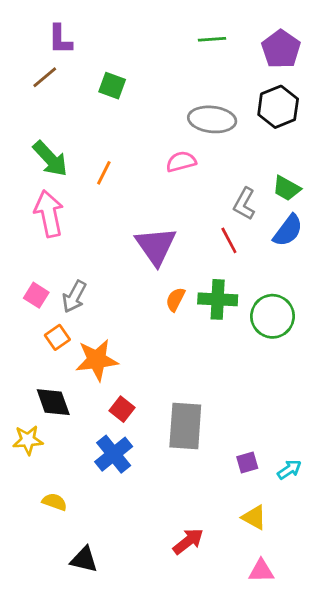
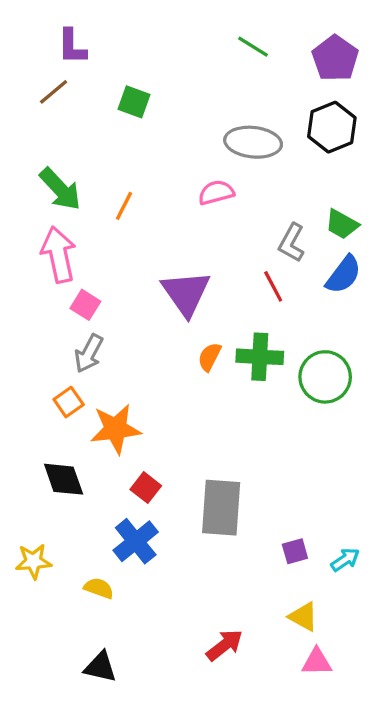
green line: (212, 39) -> (253, 47), turned 36
pink square: (36, 295) -> (85, 305), moved
yellow star: (28, 440) -> (33, 561), moved
yellow semicircle: (55, 502) -> (99, 588), moved
pink triangle: (261, 571) -> (317, 662), moved

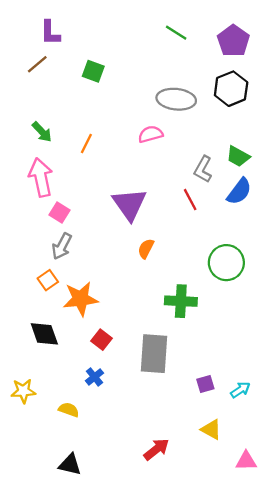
green arrow: (60, 189) -> (42, 132), size x0.7
green cross: (260, 357) -> (181, 301), moved
blue cross: (136, 541) -> (94, 377), size x0.6
pink triangle: (317, 662) -> (246, 461), moved

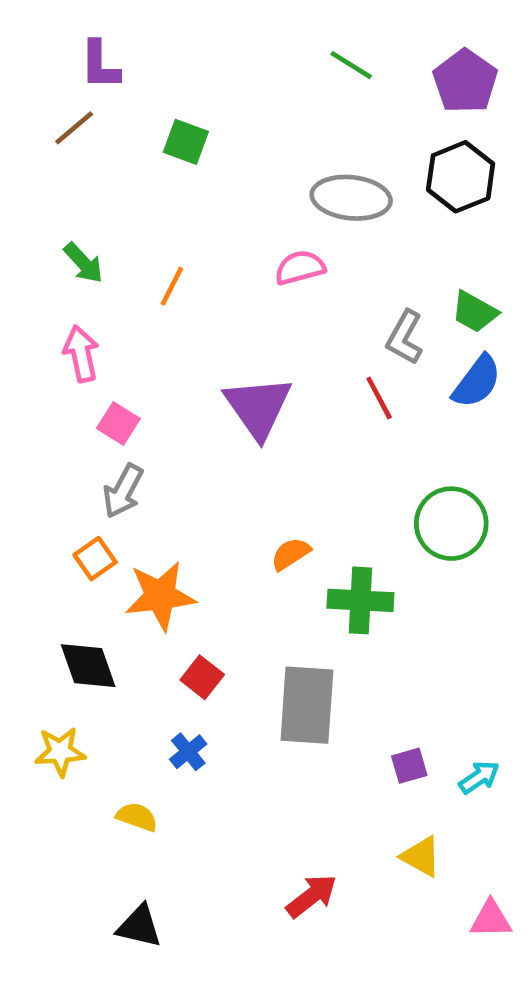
pink arrow: (41, 177) -> (81, 354), size x0.7
orange semicircle: (146, 249) -> (291, 554), moved, turned 30
yellow star: (23, 391) -> (60, 752), moved

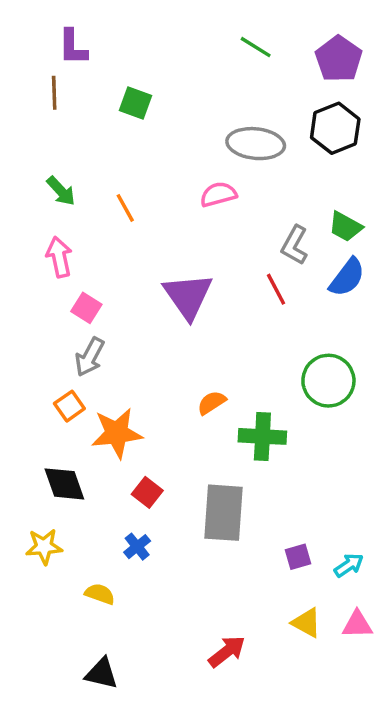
brown line: (74, 128) -> (54, 93), turned -52
orange line: (172, 286) -> (125, 208), turned -56
pink triangle: (491, 919) -> (357, 624), moved

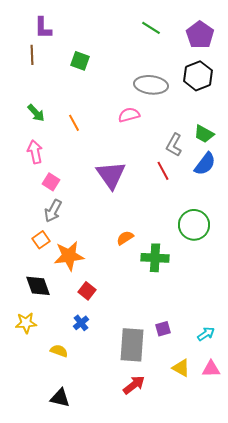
gray rectangle: (223, 513) -> (132, 345), moved
purple square: (298, 557) -> (163, 329), moved

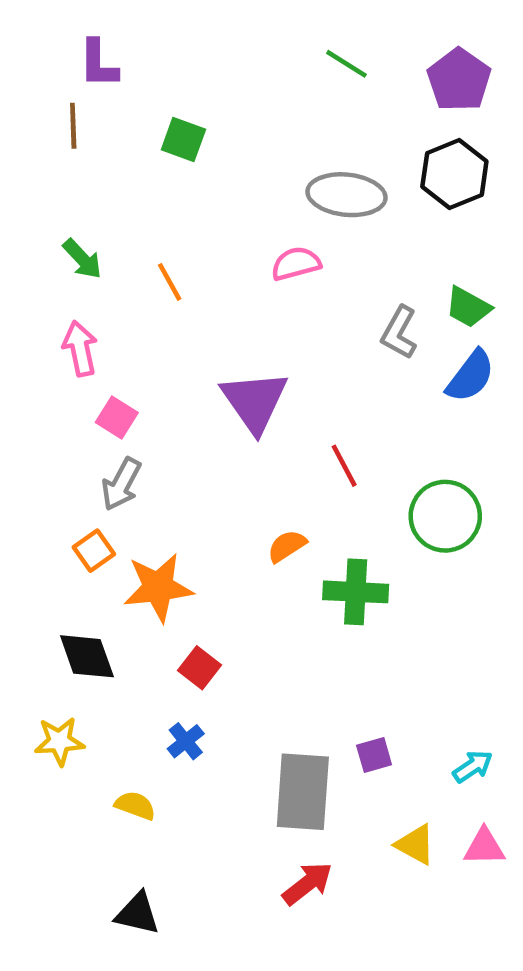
red line: (163, 171) -> (344, 466), moved

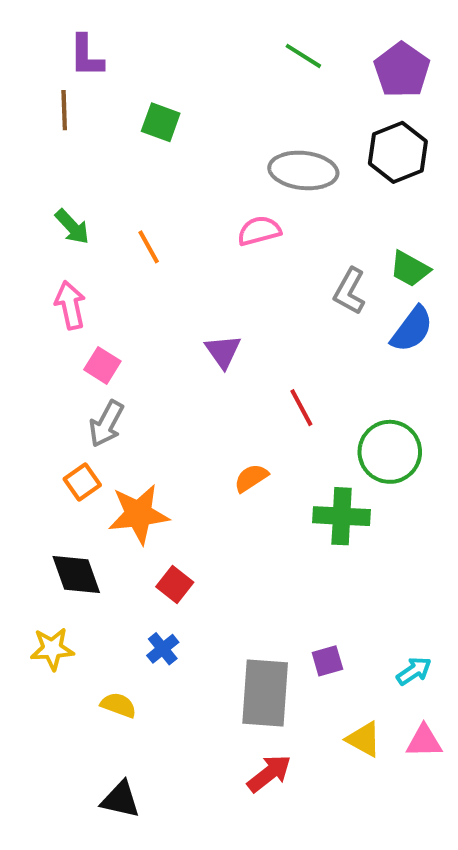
purple triangle: (255, 401) -> (223, 351), size x0.6
green cross: (356, 592) -> (342, 516), moved

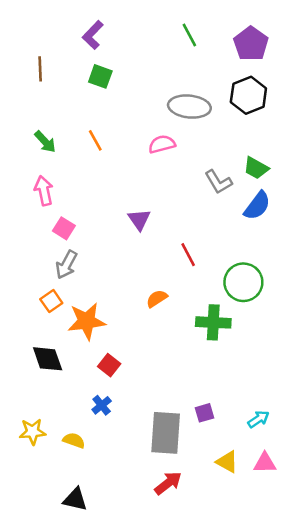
purple L-shape: (86, 56) -> (93, 35), moved, turned 44
green line: (303, 56) -> (189, 35), turned 30
orange line: (149, 247) -> (95, 140), moved
gray L-shape: (350, 291) -> (218, 182), turned -60
yellow star: (52, 649) -> (33, 432), moved

